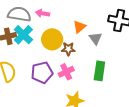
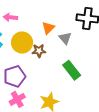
green rectangle: (99, 71) -> (72, 70), turned -42
pink cross: (66, 72) -> (17, 99), moved

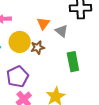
green rectangle: (72, 70) -> (73, 62), turned 36

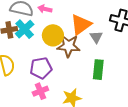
orange triangle: (43, 23) -> (81, 24), size x1.6
brown star: (38, 47) -> (69, 46), size x1.6

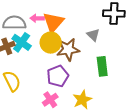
orange triangle: (81, 24) -> (53, 22), moved
purple pentagon: (41, 68) -> (58, 76), moved

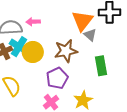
orange triangle: (53, 22) -> (82, 21), moved
yellow circle: (51, 43) -> (33, 52), moved

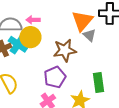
yellow circle: (33, 52) -> (30, 37), moved
green rectangle: (101, 66) -> (99, 83), moved

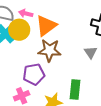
orange triangle: (82, 21) -> (46, 26), moved
gray triangle: (90, 35) -> (91, 52), moved

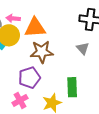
orange triangle: (46, 26) -> (35, 28), turned 40

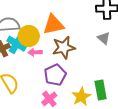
pink arrow: (13, 18) -> (35, 52), moved
green rectangle: (72, 87) -> (101, 90), moved

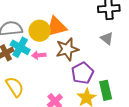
yellow circle: (29, 36) -> (40, 31), moved
purple pentagon: (55, 75) -> (82, 73), moved

